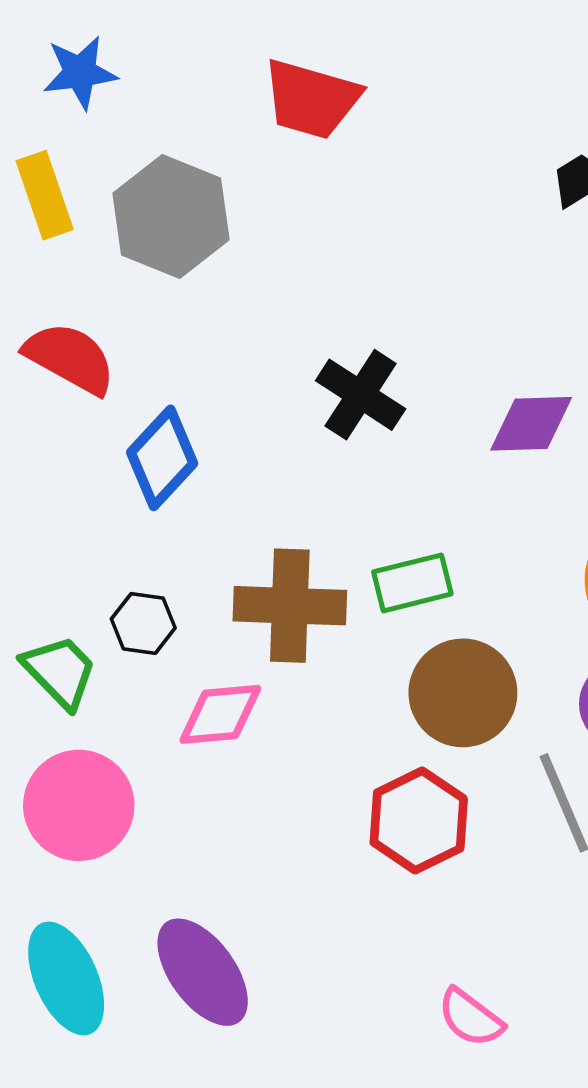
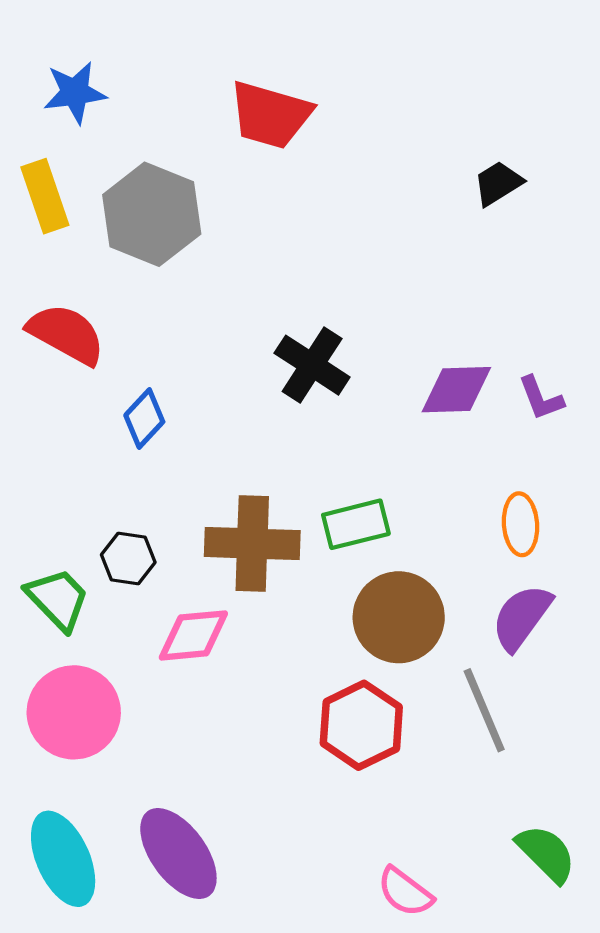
blue diamond: (162, 458) -> (144, 418), size x0.7

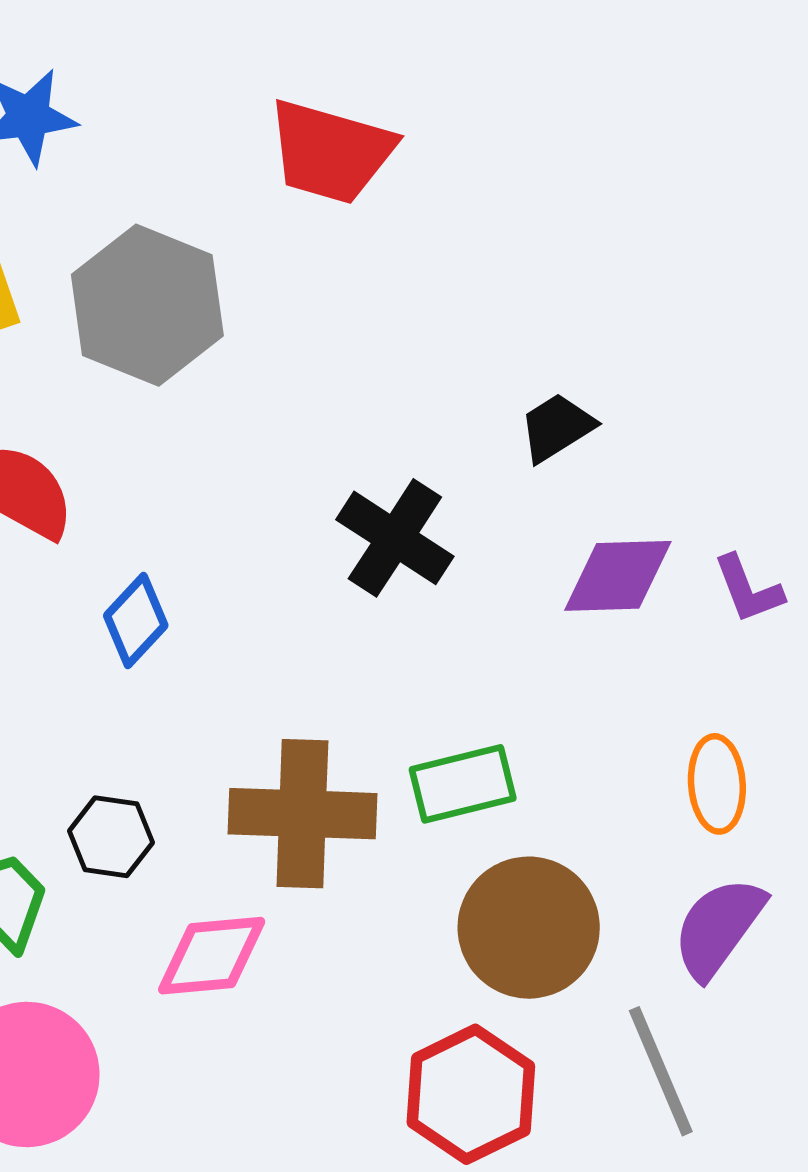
black trapezoid: (498, 183) -> (557, 427), moved

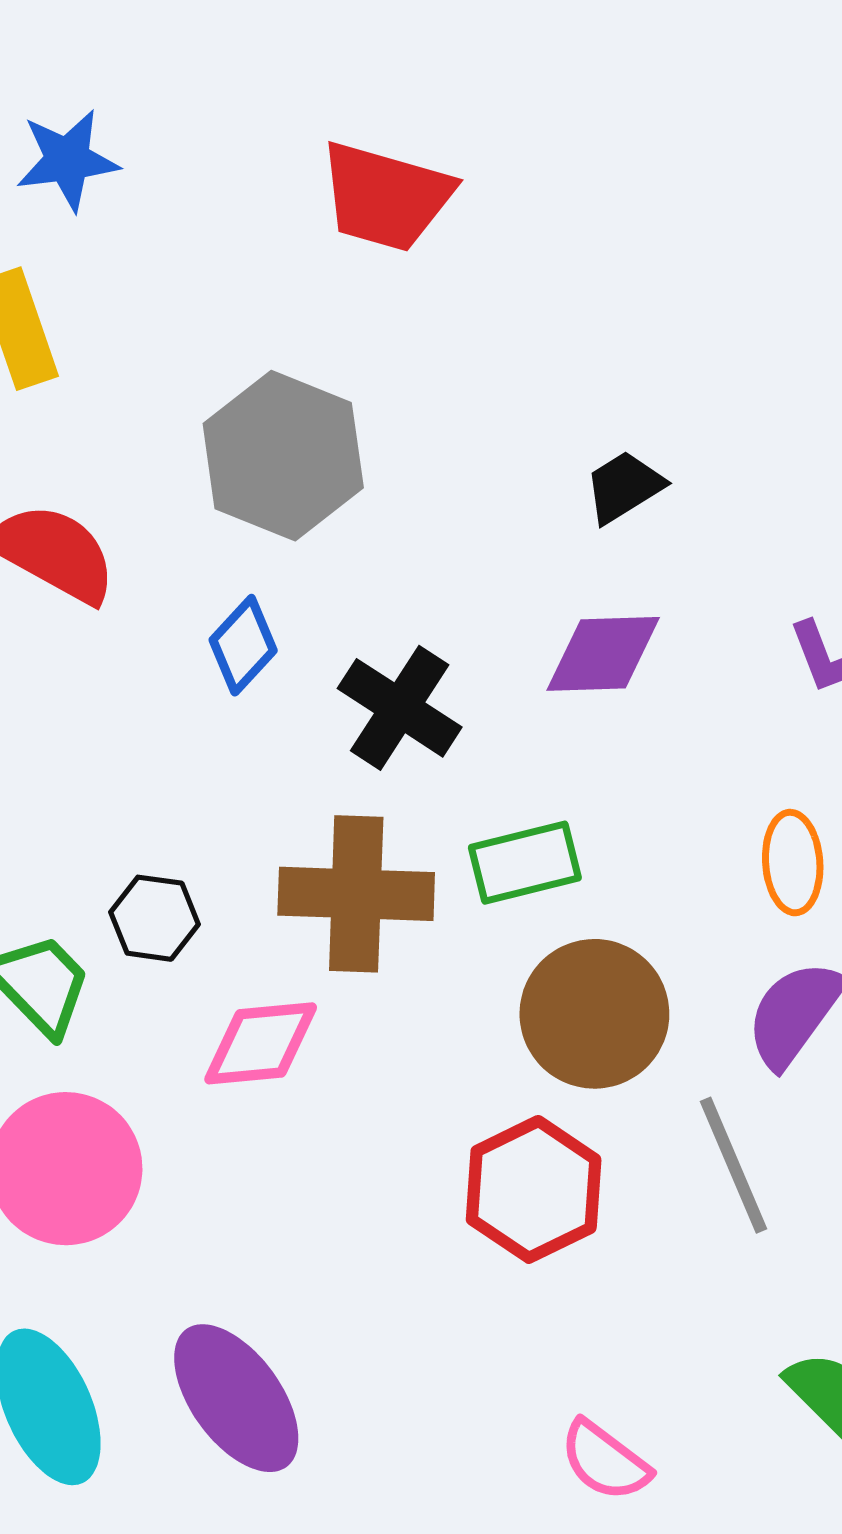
gray hexagon: (147, 305) -> (283, 456), moved
black cross: (395, 538) -> (400, 708), moved
purple diamond: (618, 576) -> (603, 654), moved
blue diamond: (136, 620) -> (243, 645), moved

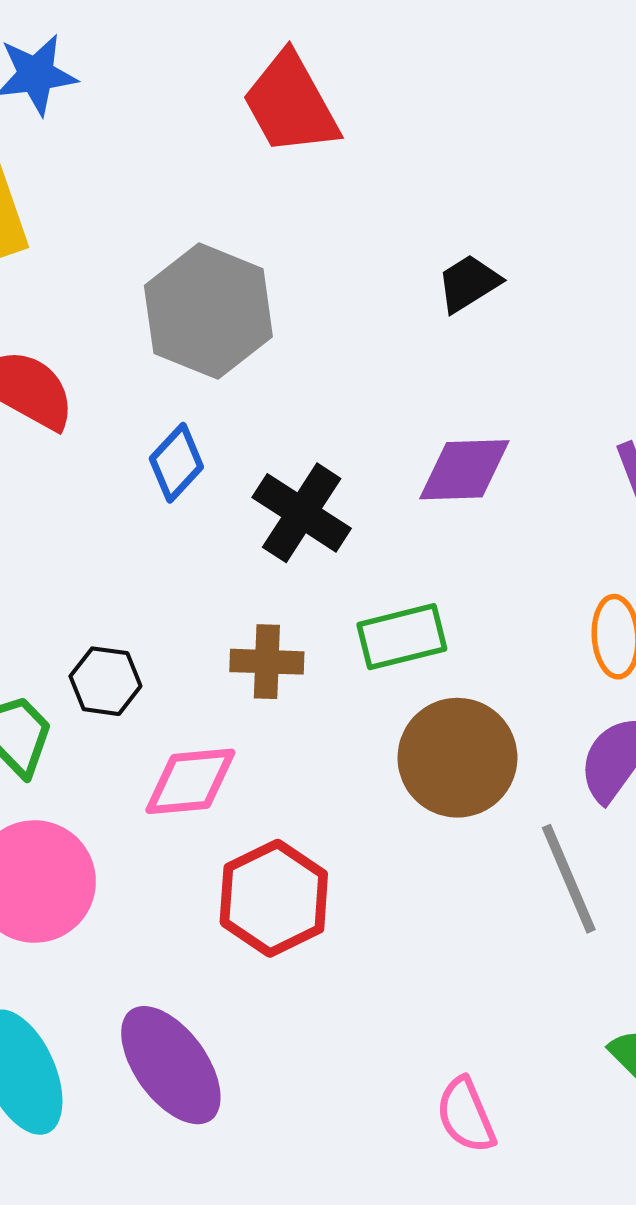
red trapezoid: (386, 197) -> (291, 104), turned 45
black trapezoid: (624, 487) -> (469, 283), moved
brown cross: (356, 894) -> (267, 662), size x0.6
red hexagon: (534, 1189) -> (274, 898), moved
pink semicircle: (605, 1461) -> (466, 1115), turned 30

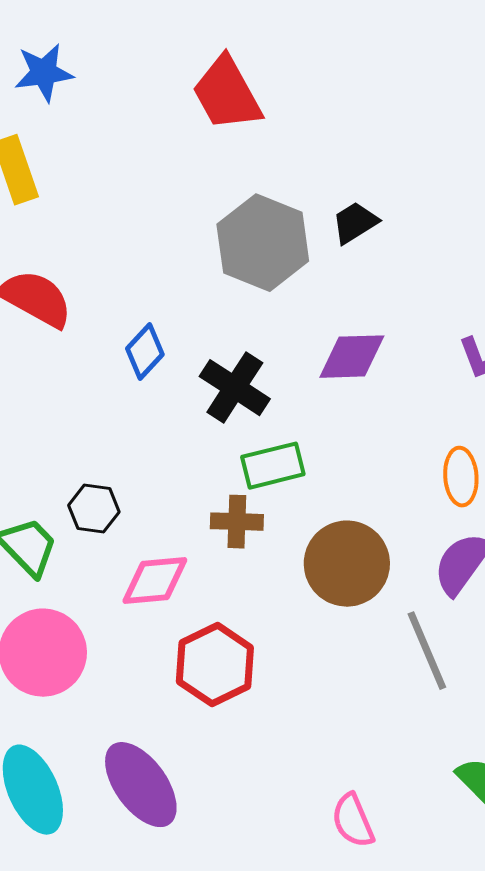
gray hexagon: (208, 311) -> (263, 243), moved
green rectangle: (402, 637) -> (273, 466), moved
brown cross: (267, 662) -> (237, 522), moved

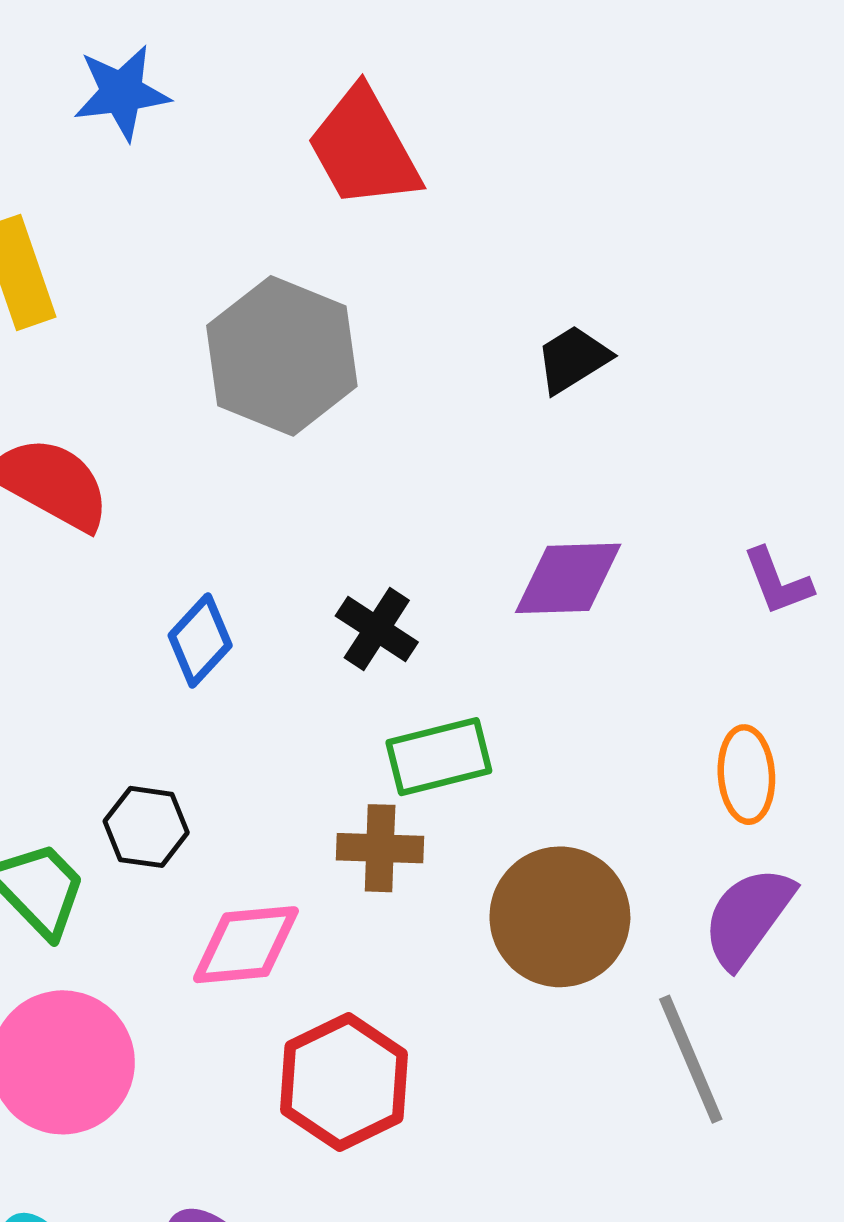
blue star: (44, 73) -> (122, 93), moved
gray hexagon: (263, 243) -> (282, 356), moved
blue diamond: (145, 352) -> (200, 640), moved
black cross: (235, 388) -> (377, 629), size x0.7

